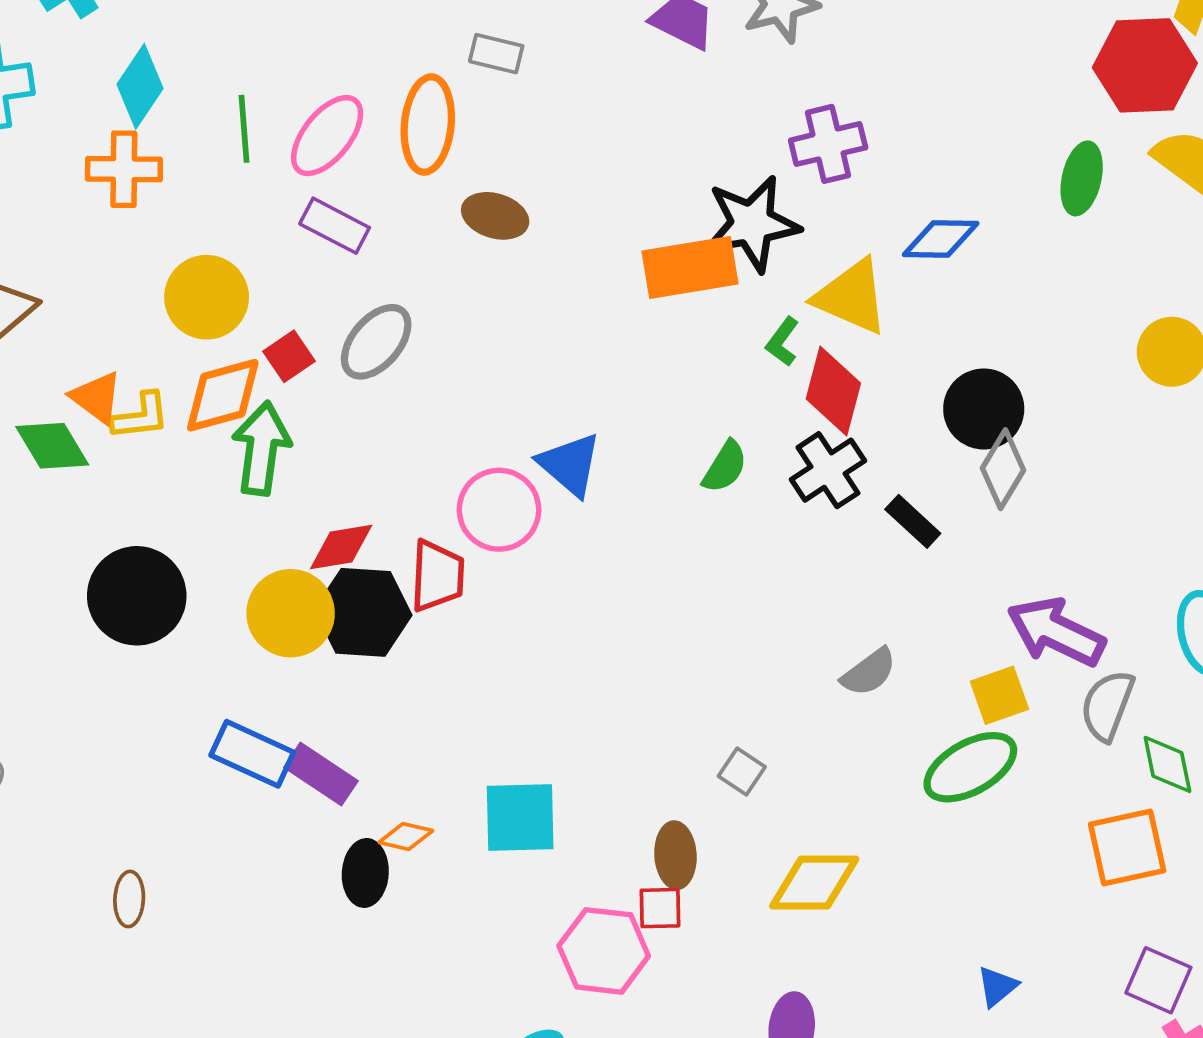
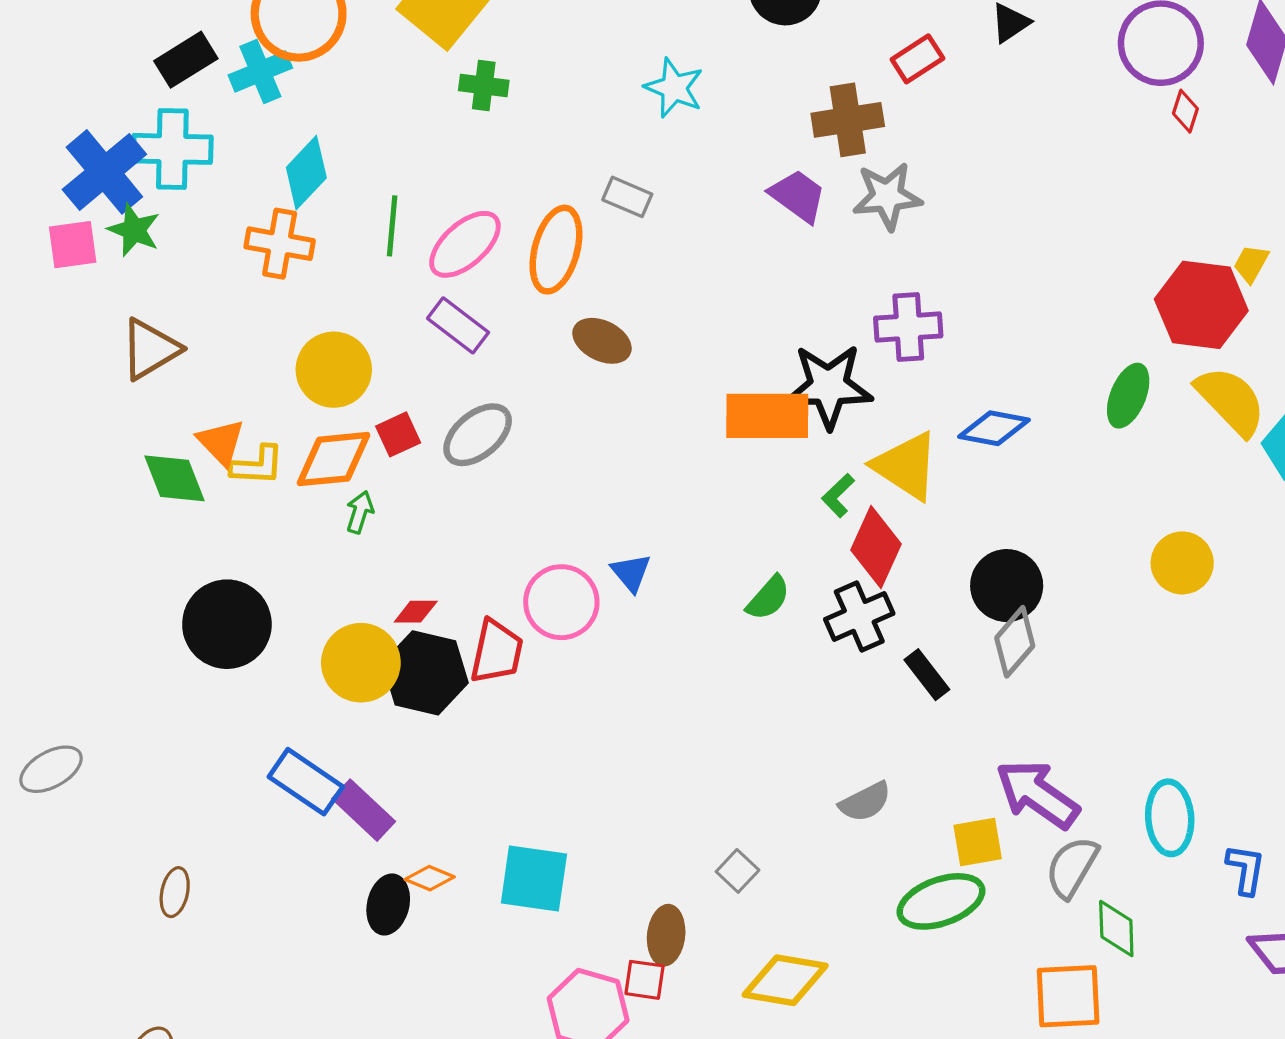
green arrow: (261, 448) -> (360, 512), size x0.5
blue triangle: (570, 464) -> (631, 573), size x0.7
red diamond: (341, 547) -> (416, 612), size x0.7

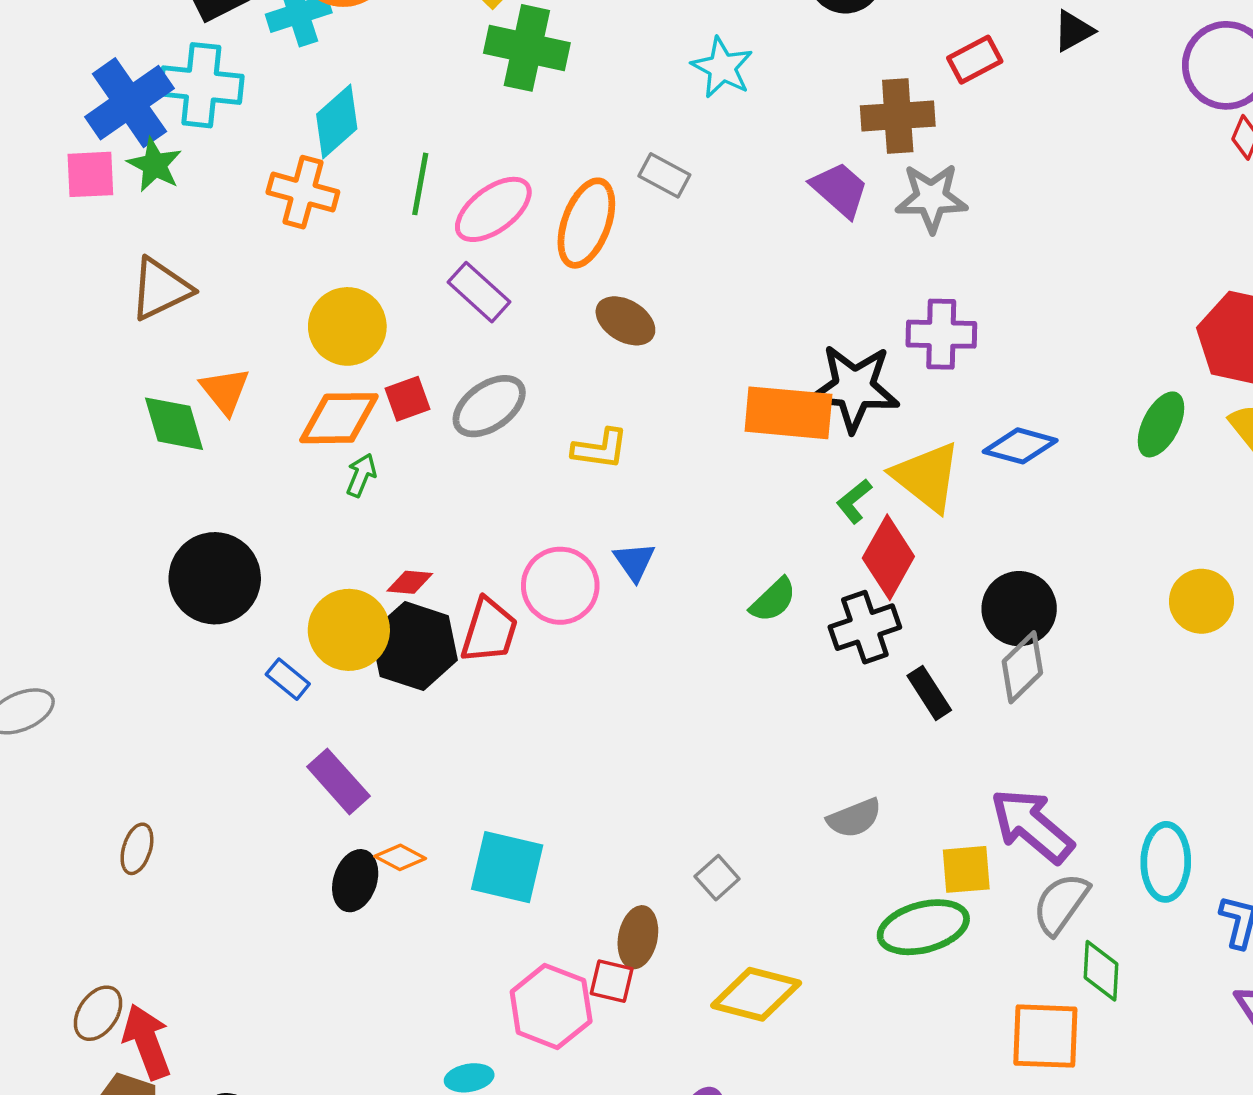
green cross: (484, 86) -> (527, 48), size x1.6
yellow L-shape: (257, 465) -> (600, 449), moved
blue rectangle: (306, 782) -> (288, 679), moved, size x0.6

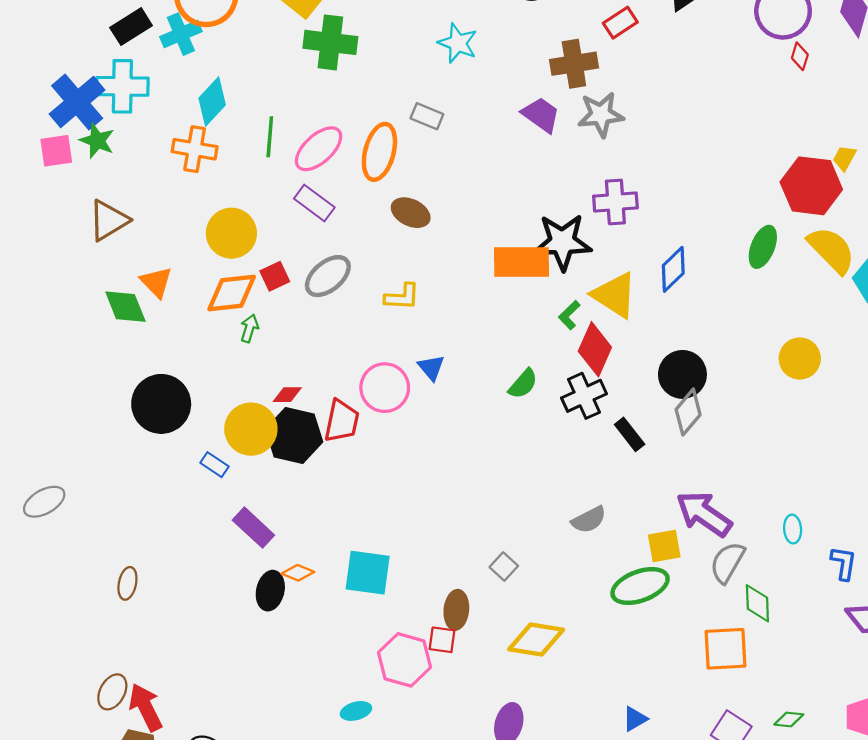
blue diamond: (1020, 446) -> (673, 269), turned -54
cyan ellipse: (1166, 862) -> (793, 529), size x0.6

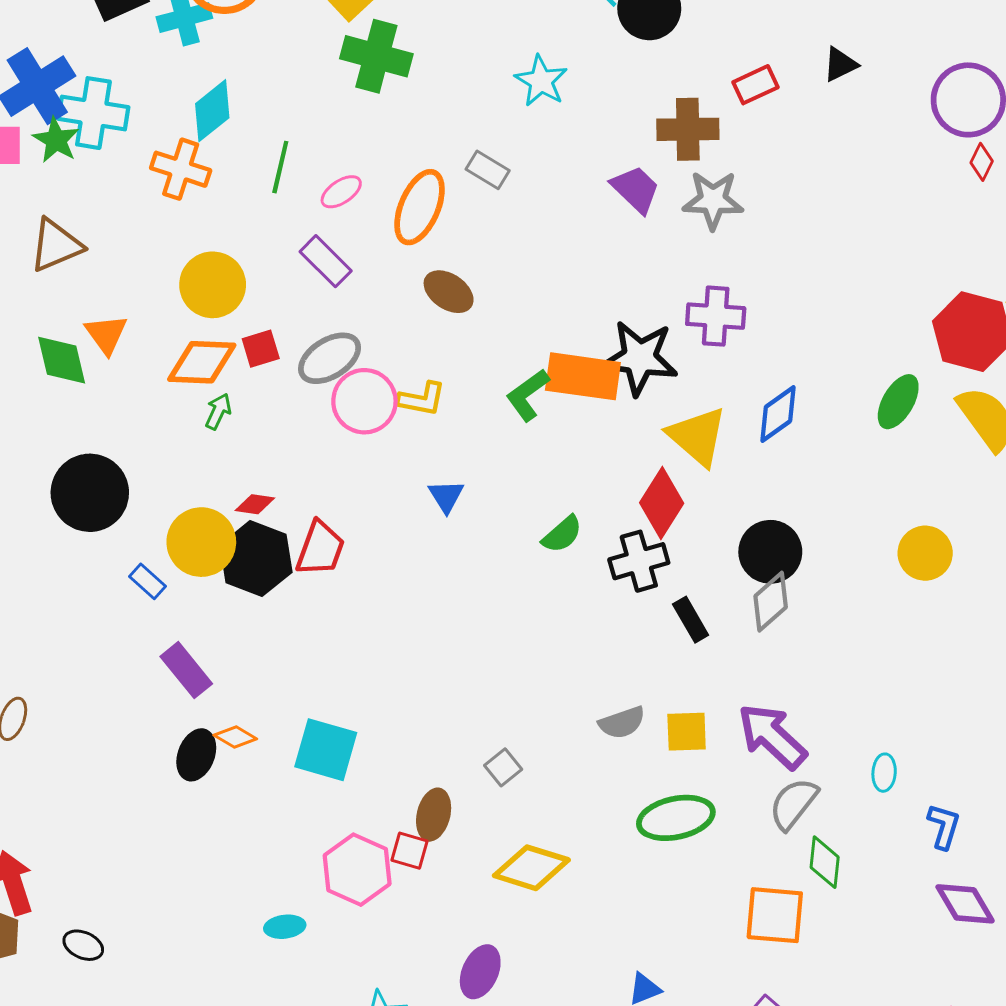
cyan cross: (122, 86) -> (93, 113), moved
pink ellipse: (319, 149) -> (341, 192), size x0.6
green L-shape: (569, 315) -> (528, 395), moved, size x1.4
pink circle: (385, 388) -> (364, 401), moved
yellow square: (664, 546) -> (687, 732), moved

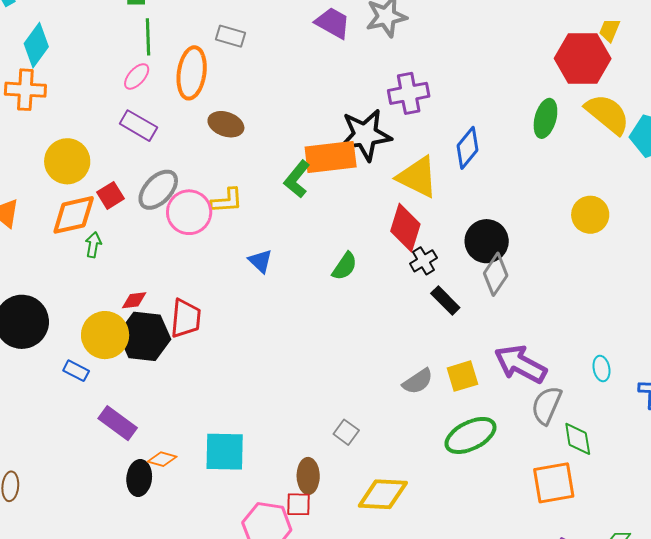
green line: (280, 167) -> (148, 37), moved
black cross: (639, 561) -> (423, 261), moved, size x0.7

